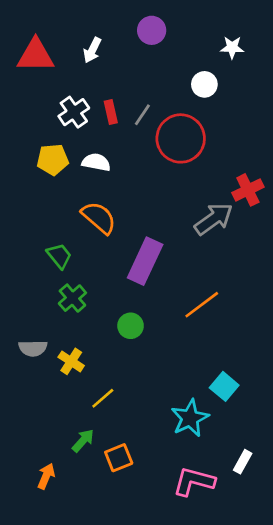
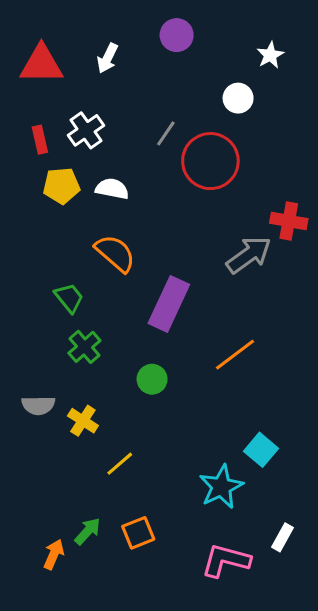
white star: (232, 47) -> (270, 55), turned -30
red rectangle: (111, 112) -> (40, 140), moved
red cross: (248, 190) -> (289, 221), turned 36
green arrow: (83, 441) -> (88, 531), moved

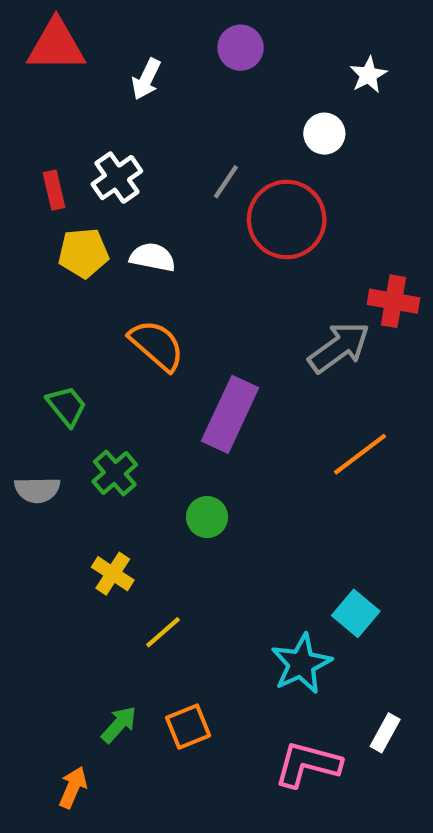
red triangle: (41, 64) -> (56, 46), moved
green trapezoid: (69, 298) -> (67, 406), moved
orange line: (235, 355) -> (360, 454), moved
gray semicircle: (38, 405) -> (37, 490), moved
orange arrow: (54, 554) -> (73, 787), moved

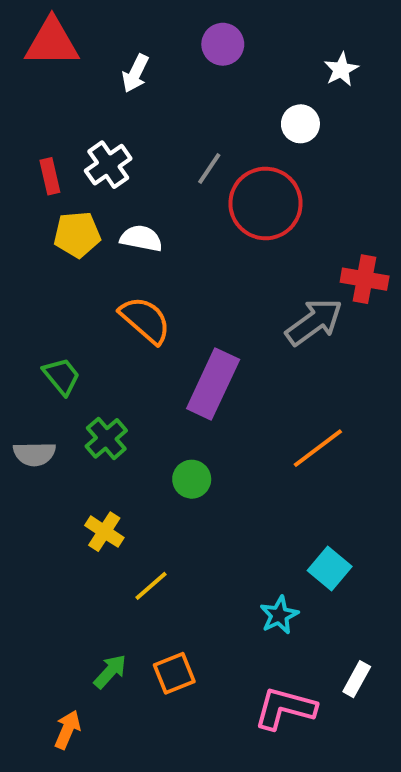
orange line: (360, 454) -> (318, 448), moved
cyan star: (301, 664) -> (279, 615), size x0.7

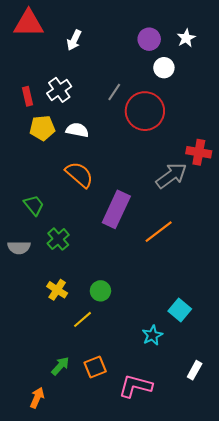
purple circle: (223, 44) -> (149, 39), moved
orange line: (318, 448) -> (159, 232), moved
green circle: (192, 479) -> (100, 291), moved
pink L-shape: (285, 708) -> (135, 386), moved

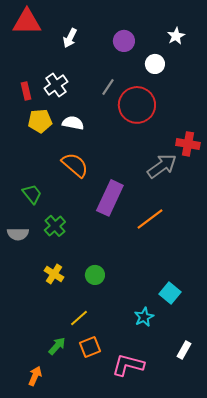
purple circle: (149, 39) -> (124, 41), moved
yellow line: (82, 319) -> (79, 318), moved

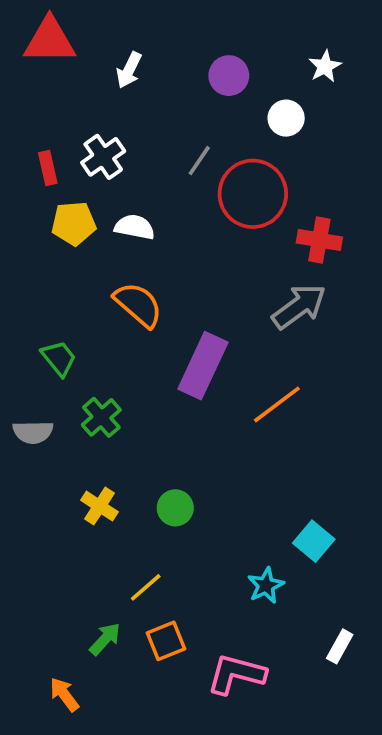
red cross: (188, 144) -> (319, 240), moved
orange arrow: (35, 376) -> (64, 694), turned -60

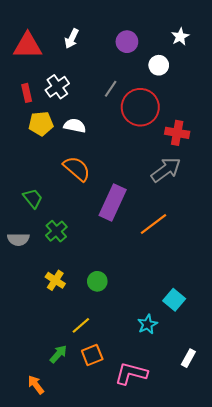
red triangle: (50, 40) -> (28, 46), moved

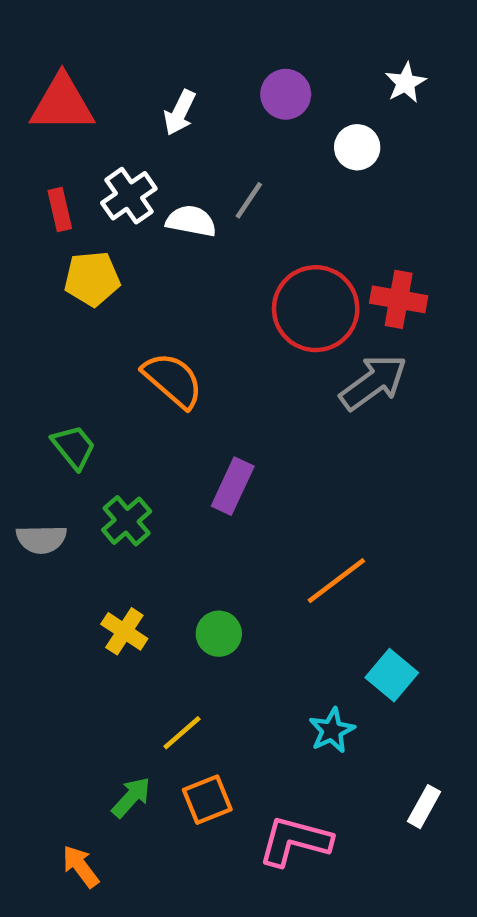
white arrow: (72, 39) -> (180, 113), moved
red circle: (140, 107) -> (316, 309), moved
white semicircle: (75, 126) -> (191, 221), moved
purple rectangle: (113, 202) -> (233, 486), moved, size x0.7
orange line: (154, 224) -> (336, 581), moved

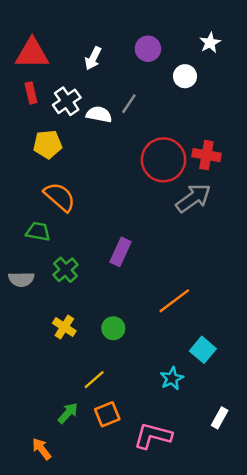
red rectangle: (60, 210) -> (31, 93), moved
orange semicircle: (173, 380) -> (60, 197), moved
green trapezoid: (74, 447) -> (38, 232), turned -40

